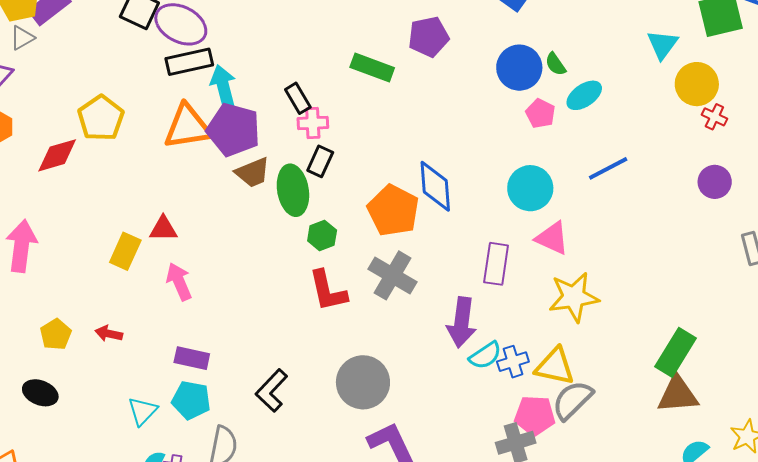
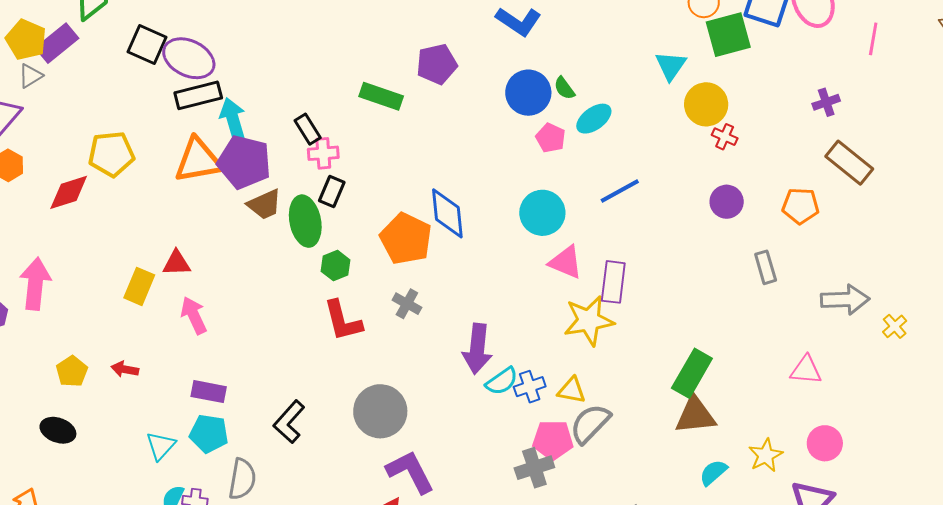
yellow pentagon: (101, 118) -> (111, 154), turned 30
purple rectangle: (496, 264) -> (613, 282), moved
gray cross: (392, 275) -> (407, 304), size x0.6
yellow triangle: (555, 366) -> (572, 390), size x0.7

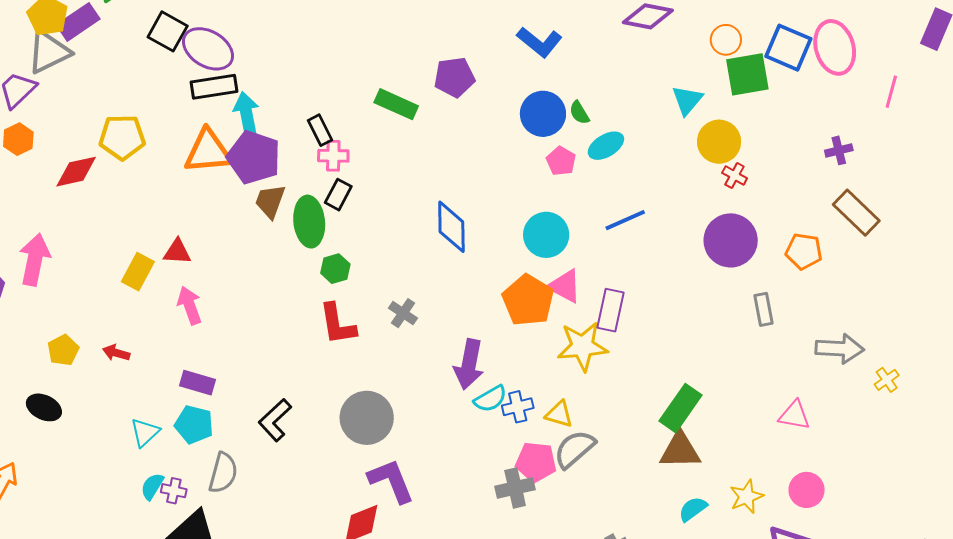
gray triangle: (30, 76) -> (49, 52), size x1.8
purple circle: (727, 202) -> (731, 240), size x1.6
brown trapezoid: (264, 204) -> (270, 201), turned 129
orange pentagon: (406, 239) -> (528, 300), moved

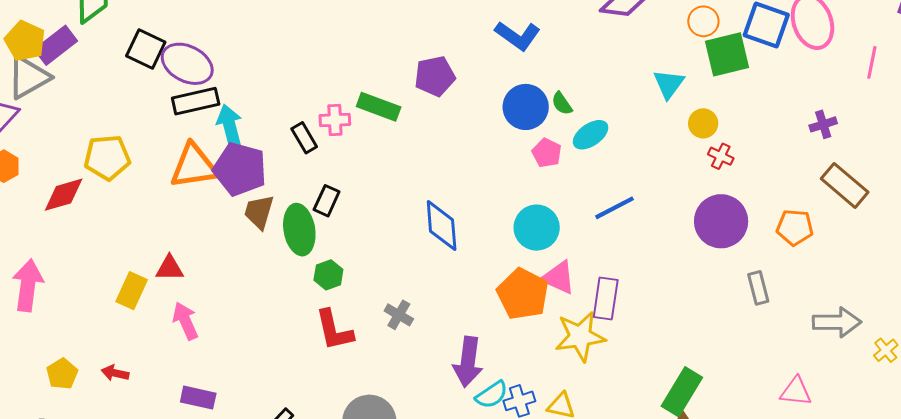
yellow circle: (719, 142) -> (703, 123), size x0.7
pink cross: (333, 156) -> (335, 120), moved

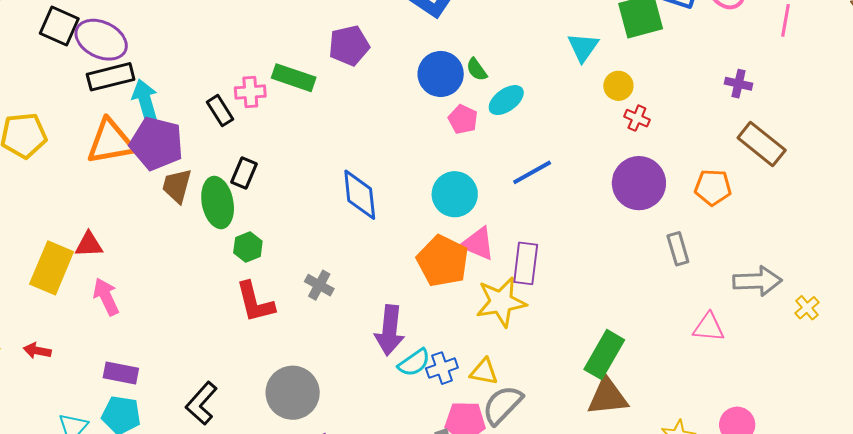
purple cross: (823, 124) -> (739, 84), turned 32
yellow rectangle: (132, 291) -> (52, 268), size x1.4
pink triangle: (796, 392) -> (709, 327), moved

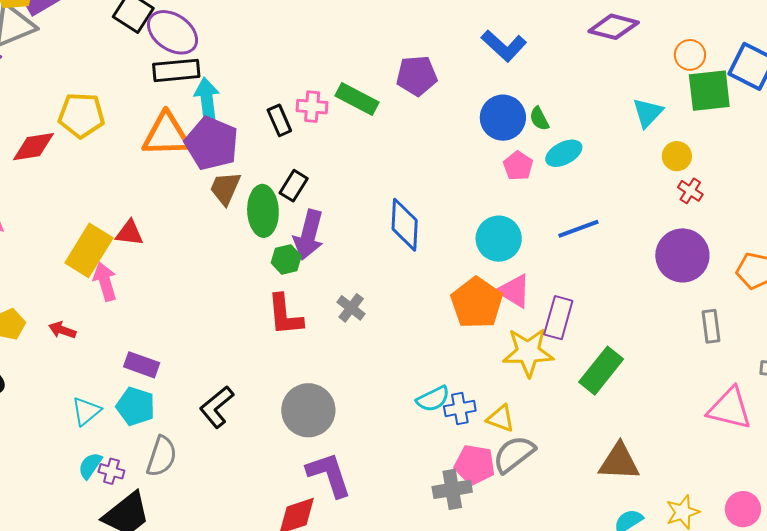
pink arrow: (106, 297) -> (105, 282), moved
pink triangle: (709, 327) -> (730, 408), size x1.4
purple arrow: (390, 330) -> (309, 235), moved
green rectangle: (604, 355) -> (601, 371), moved

